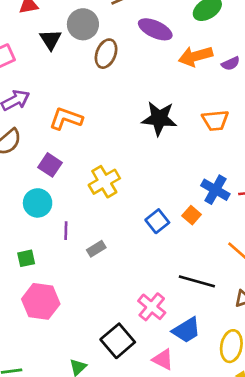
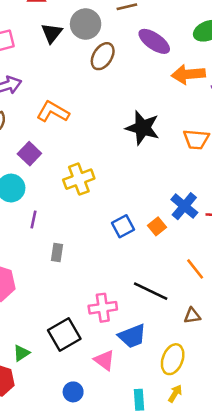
gray rectangle: (96, 249) -> (57, 252), moved, turned -60
pink cross: (152, 307) -> (103, 308), turned 32

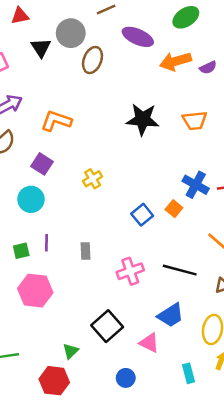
yellow cross: (79, 179) -> (93, 179), size x0.7
purple line: (33, 220) -> (47, 243), moved
pink cross: (103, 308) -> (130, 271), moved

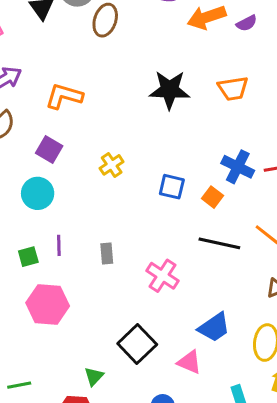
blue square: (142, 215) -> (172, 187), moved, turned -35
black line: (180, 270) -> (219, 243), moved
pink cross: (130, 271) -> (163, 276), turned -35

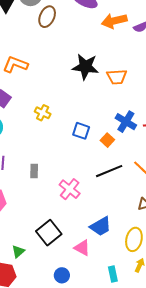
orange trapezoid: (233, 88) -> (117, 77), moved
yellow cross: (112, 165) -> (43, 113), turned -35
black line: (219, 243) -> (109, 171), turned -40

